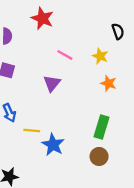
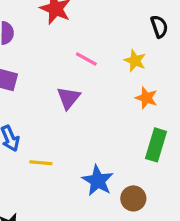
green rectangle: (101, 127) -> (156, 145), moved
blue star: (53, 145) -> (98, 181), moved

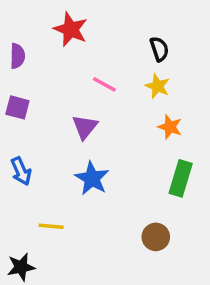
black semicircle: (159, 27) -> (159, 49), moved
yellow line: (41, 163) -> (51, 226), moved
blue star: (98, 181) -> (92, 178), moved

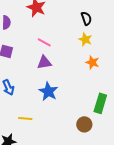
pink line: (104, 84) -> (44, 42), moved
purple triangle: (85, 127) -> (44, 62), turned 42
green rectangle: (181, 178) -> (100, 103), moved

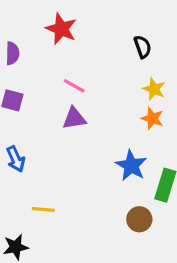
yellow star: (85, 39) -> (154, 89), moved
blue star: (48, 91) -> (131, 166), moved

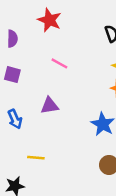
purple triangle: (74, 118) -> (50, 106), moved

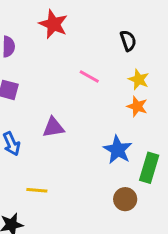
pink line: (59, 63) -> (89, 76), moved

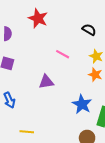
black semicircle: (128, 41) -> (89, 30), turned -40
purple triangle: (53, 127) -> (46, 82), moved

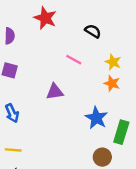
black semicircle: (89, 30) -> (93, 31), moved
yellow line: (27, 132) -> (13, 150), moved

